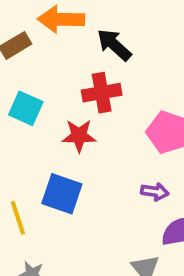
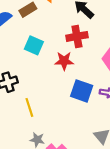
blue square: (62, 194) -> (82, 91), moved

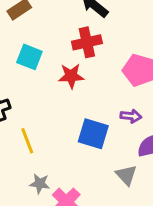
blue square: (82, 91) -> (93, 134), moved

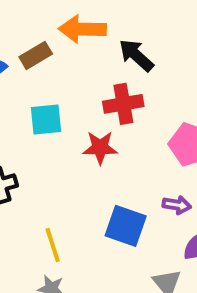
cyan square: (29, 57) -> (46, 119), turned -30
yellow line: (27, 141) -> (53, 245), moved

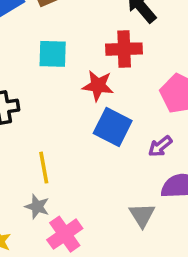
purple arrow: (177, 205) -> (160, 146), turned 125
blue square: (126, 226) -> (113, 127), moved

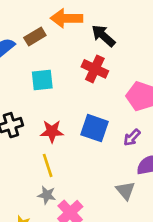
red cross: (124, 49) -> (95, 69), turned 35
red star: (98, 86) -> (52, 131), moved

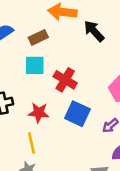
brown rectangle: (35, 37) -> (38, 37), moved
red cross: (95, 69) -> (65, 80), moved

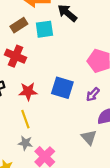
cyan square: (35, 65) -> (44, 29), moved
red cross: (65, 80) -> (16, 56), moved

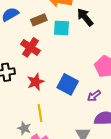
red star: (28, 91) -> (36, 82), turned -30
yellow line: (25, 119) -> (40, 113), moved

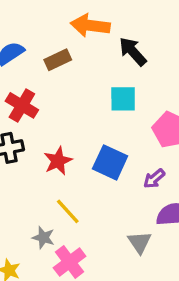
cyan square: (61, 28) -> (123, 99), moved
red cross: (30, 47) -> (22, 105), moved
yellow line: (40, 113) -> (68, 211), turned -30

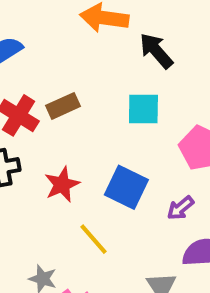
brown rectangle: (58, 60) -> (63, 106), moved
yellow line: (68, 211) -> (94, 239), moved

